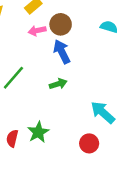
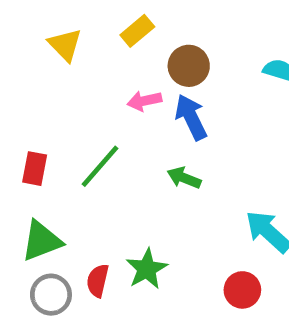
pink arrow: (37, 31) -> (144, 101), moved
green arrow: (58, 84) -> (184, 178), turned -140

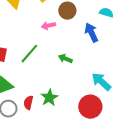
blue arrow: (191, 117) -> (91, 33), moved
red circle: (242, 290) -> (90, 107), size x1.5

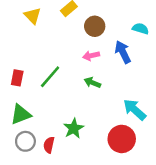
pink arrow: (48, 26) -> (91, 56), moved
red semicircle: (28, 103) -> (49, 145), moved

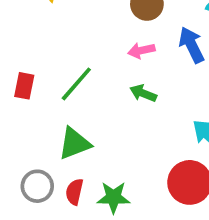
green triangle: (21, 114) -> (74, 143), moved
green star: (74, 128) -> (113, 197), moved, turned 30

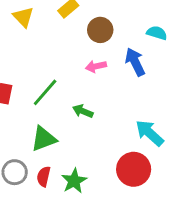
green arrow: (143, 93) -> (83, 111), moved
green star: (113, 197) -> (74, 181), turned -30

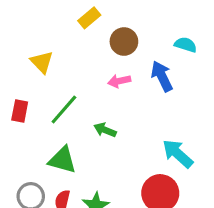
yellow triangle: (23, 17) -> (42, 62), moved
green triangle: (44, 139) -> (62, 160), turned 36

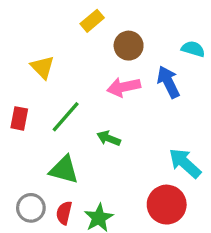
pink arrow: (119, 81) -> (124, 87), size x1.4

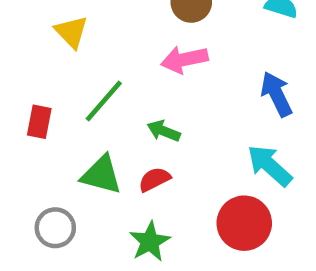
blue arrow: (168, 82) -> (277, 94), moved
red rectangle: (19, 118) -> (39, 122), moved
red semicircle: (64, 213) -> (154, 179), moved, turned 50

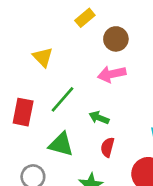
red rectangle: (39, 122) -> (23, 112), size x1.4
red semicircle: (154, 179) -> (107, 147), moved, turned -48

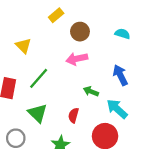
green arrow: (99, 118) -> (91, 91), moved
green triangle: (61, 144) -> (38, 113), turned 30

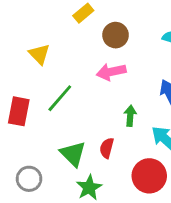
green arrow: (91, 91) -> (130, 116), turned 72
green triangle: (38, 113) -> (73, 154), moved

